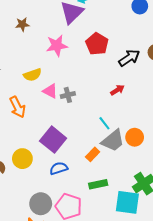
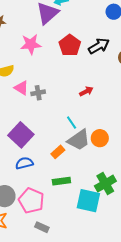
black arrow: (129, 58) -> (99, 46), moved

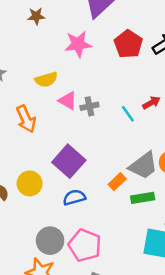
cyan line: (72, 123) -> (128, 114), moved
green rectangle: (61, 181) -> (143, 198), moved

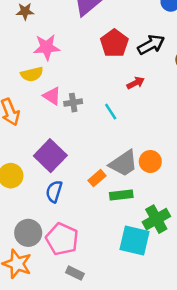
pink star: (78, 44) -> (47, 47), moved
red arrow: (151, 103) -> (136, 83), moved
blue semicircle: (74, 197) -> (54, 191), turned -60

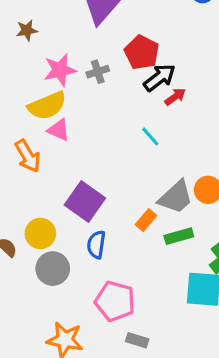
black arrow: (151, 45) -> (160, 78), moved
yellow semicircle: (32, 74) -> (47, 106), size x1.4
pink triangle: (52, 96) -> (59, 130), moved
gray cross: (73, 103) -> (98, 72), moved
gray circle: (28, 233) -> (53, 269), moved

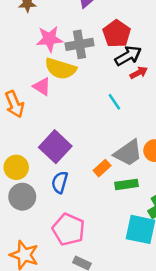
gray cross: (98, 72) -> (79, 44), size x1.5
yellow semicircle: (47, 106) -> (61, 69), moved, turned 32

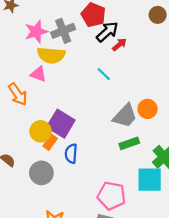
yellow circle: (16, 167) -> (41, 131), moved
orange rectangle: (102, 168) -> (50, 142), moved
pink pentagon: (69, 229) -> (112, 196), moved

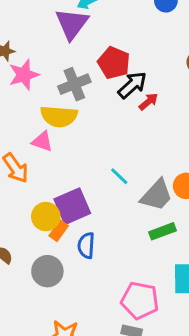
pink star: (36, 32) -> (24, 75), moved
cyan line: (104, 74) -> (119, 176), moved
purple square: (61, 124) -> (72, 206), turned 36

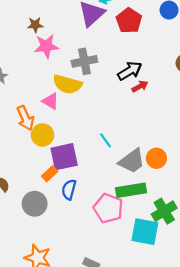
red pentagon: (114, 63) -> (129, 21), moved
yellow circle: (46, 217) -> (42, 135), moved
green rectangle: (163, 231) -> (131, 190), size x1.4
pink pentagon: (140, 300) -> (108, 208), moved

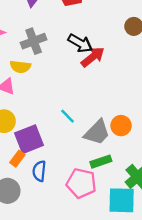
black arrow: (130, 71) -> (80, 43), turned 70
yellow semicircle: (67, 84) -> (20, 67), size x0.7
red arrow: (140, 86) -> (93, 57), size x1.5
green rectangle: (131, 190) -> (101, 162), size x0.7

